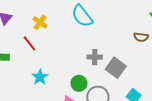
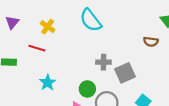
red line: (29, 43) -> (37, 48), turned -35
gray square: (116, 68) -> (125, 73), turned 30

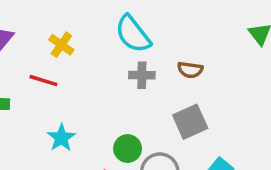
brown semicircle: (151, 42) -> (190, 70), moved
gray cross: (103, 62) -> (142, 75), moved

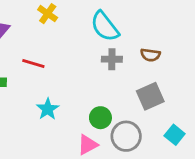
yellow cross: (61, 45) -> (48, 14), moved

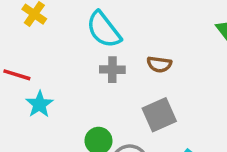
cyan star: (48, 109) -> (39, 104), moved

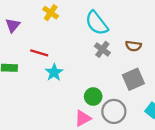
gray cross: (112, 70) -> (102, 49), turned 35

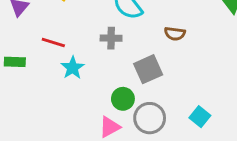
gray cross: (102, 49) -> (111, 38), moved, turned -35
gray square: (133, 79) -> (148, 69), moved

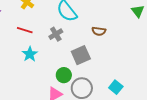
gray cross: (111, 38) -> (56, 34), turned -32
red line: (53, 43) -> (25, 30), moved

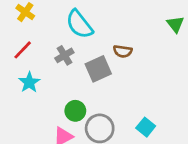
red line: (25, 30) -> (23, 50), turned -63
gray square: (81, 55) -> (98, 69), moved

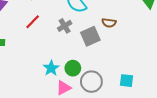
cyan star: (29, 82) -> (51, 68), moved
cyan square: (146, 127) -> (126, 81), turned -32

